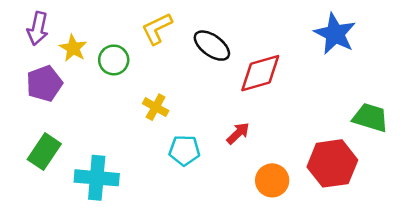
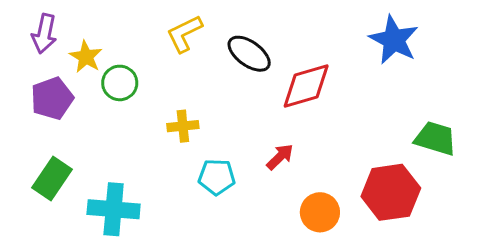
green circle: (114, 60) -> (120, 83), moved
yellow cross: (156, 107) -> (183, 126), turned -35

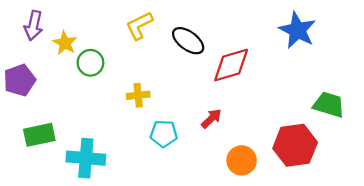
purple pentagon: (52, 98) -> (20, 80), moved
green rectangle: (52, 178) -> (39, 135), turned 44

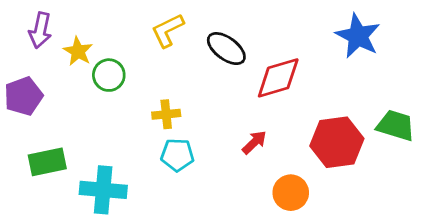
cyan pentagon: (164, 134) -> (177, 155), moved
red hexagon: (295, 145) -> (337, 142), moved

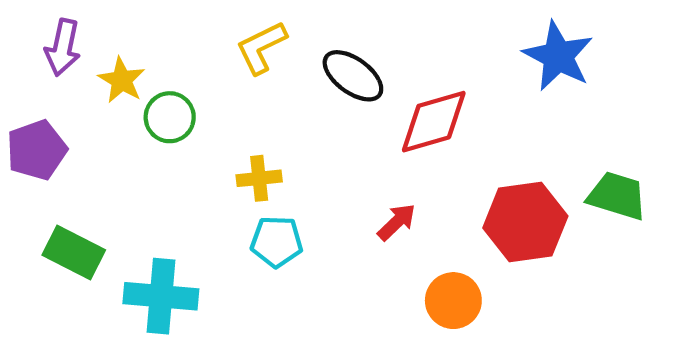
green rectangle: (47, 162) -> (74, 253), turned 39

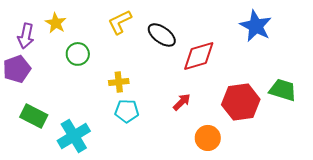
purple arrow: (63, 47) -> (26, 36), moved
yellow star: (122, 80) -> (56, 23), moved
cyan cross: (161, 296) -> (74, 136), turned -36

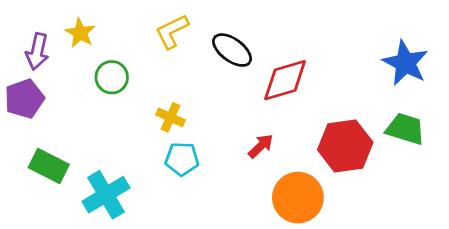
blue star: (256, 26) -> (405, 63), moved
yellow cross: (119, 82) -> (170, 117), turned 30
orange circle: (208, 138) -> (298, 198), size x1.4

